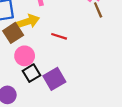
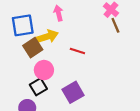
black square: (31, 73) -> (38, 87), moved

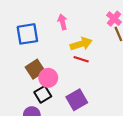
yellow arrow: (47, 37) -> (81, 44), moved
brown square: (33, 48) -> (35, 69), moved

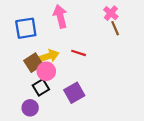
pink arrow: (62, 22) -> (60, 16), size x1.5
yellow arrow: (81, 44) -> (48, 56), moved

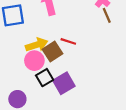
brown square: (33, 63) -> (52, 52), moved
black square: (41, 87) -> (45, 78), moved

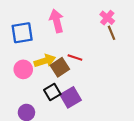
pink circle: (34, 61) -> (23, 69), moved

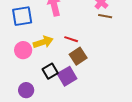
brown line: (112, 33) -> (105, 16), turned -56
brown square: (60, 67) -> (78, 56), moved

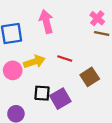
brown square: (78, 56) -> (90, 77), moved
black square: (50, 71) -> (42, 93), turned 35

